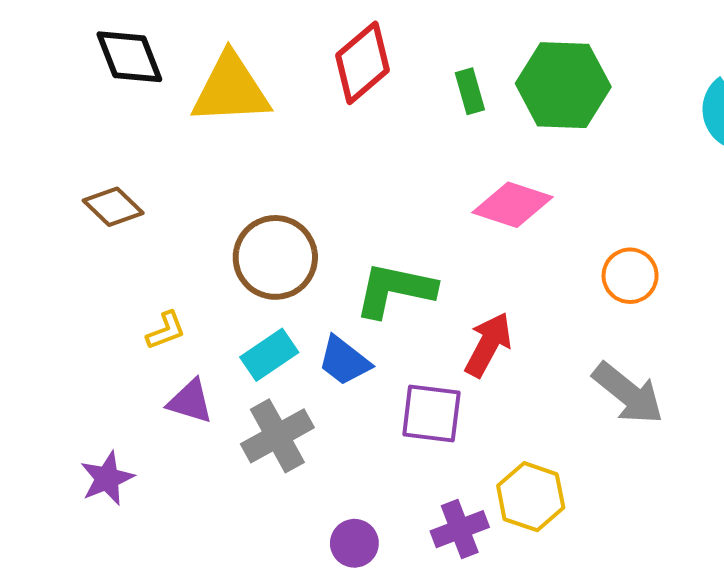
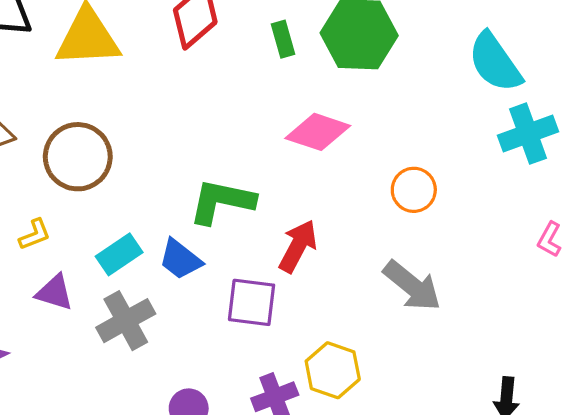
brown circle: (275, 257) -> (78, 157), moved

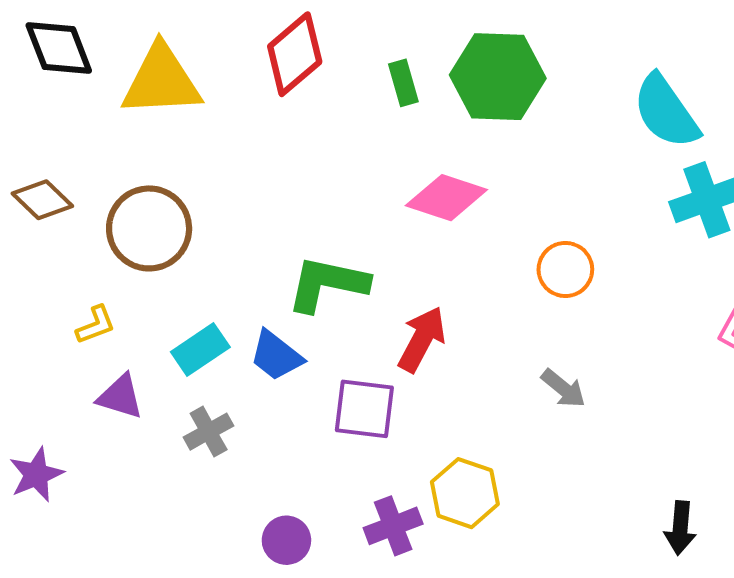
gray arrow: (412, 286) -> (563, 388), size x0.6
gray cross: (126, 321) -> (209, 432), size x0.7

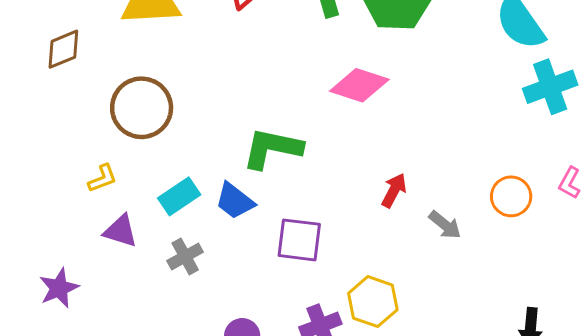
brown diamond: (42, 200) -> (63, 49), moved, turned -66
orange circle: (565, 269) -> (511, 196), moved
red arrow: (422, 339) -> (394, 190), moved, size x0.7

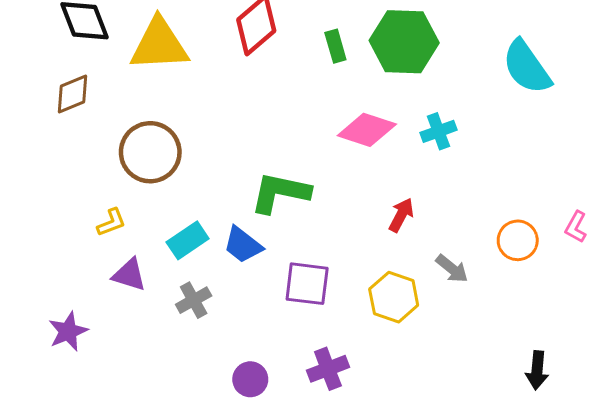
cyan cross: (550, 87) -> (439, 131), moved, size x0.7
red arrow: (394, 190) -> (401, 215), moved
yellow hexagon: (373, 302) -> (394, 297), moved

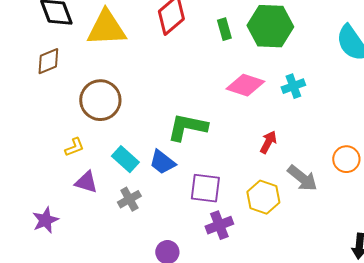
cyan rectangle: (188, 240) -> (125, 159), turned 76
gray arrow: (452, 269) -> (302, 178), size x1.4
purple cross: (328, 369) -> (219, 225), moved

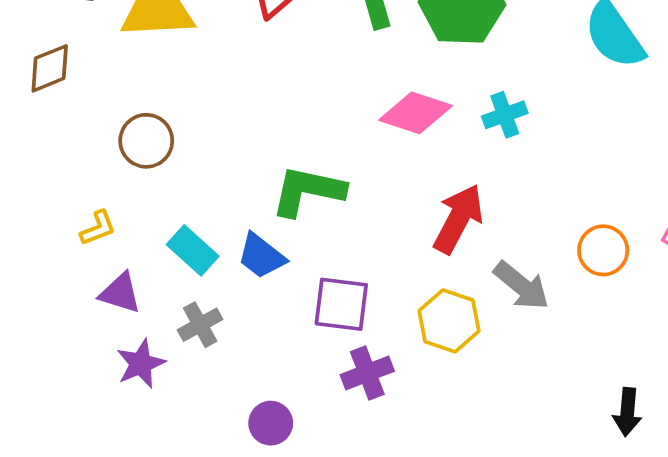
brown circle: (100, 100) -> (146, 141), size x0.7
red arrow: (268, 142) -> (458, 219), size x1.6
purple star: (45, 220) -> (141, 364), moved

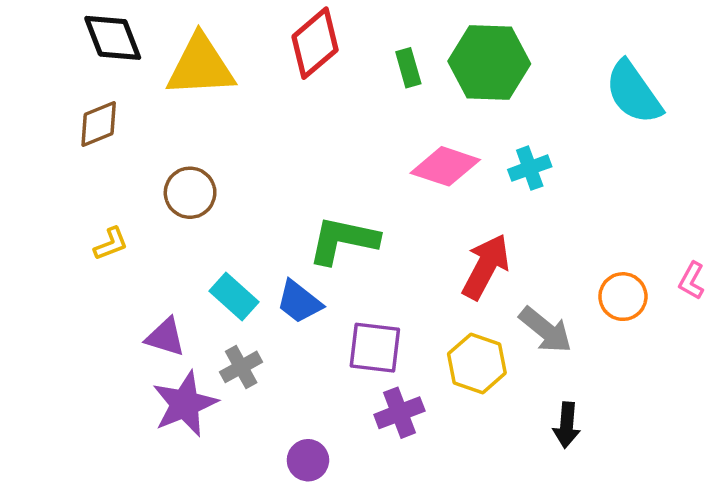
yellow L-shape: (98, 228) -> (111, 244), moved
purple star: (141, 364) -> (185, 404), size x1.4
black arrow: (627, 412) -> (567, 425), moved

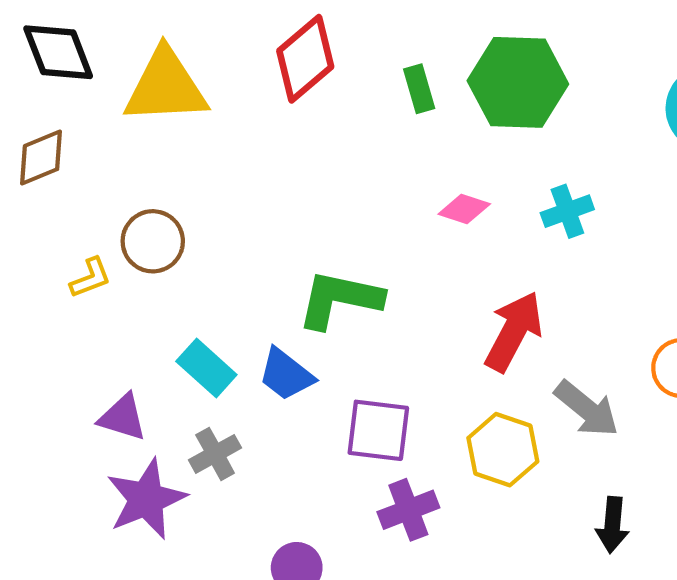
pink diamond: (445, 166) -> (464, 209), size x0.6
yellow L-shape: (111, 244) -> (90, 278), moved

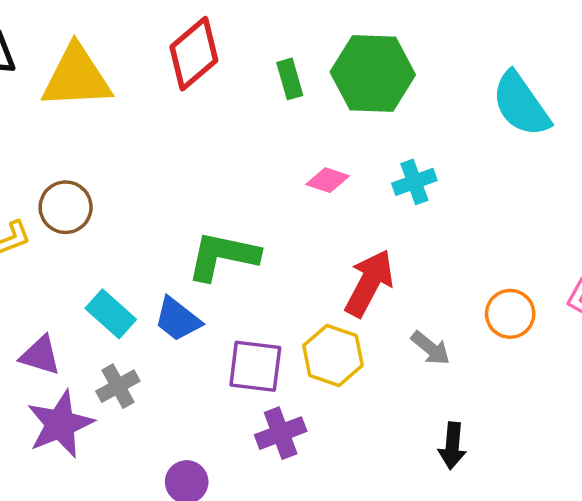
gray arrow: (587, 409) -> (431, 348), size x0.7
yellow hexagon: (503, 450) -> (333, 355), moved

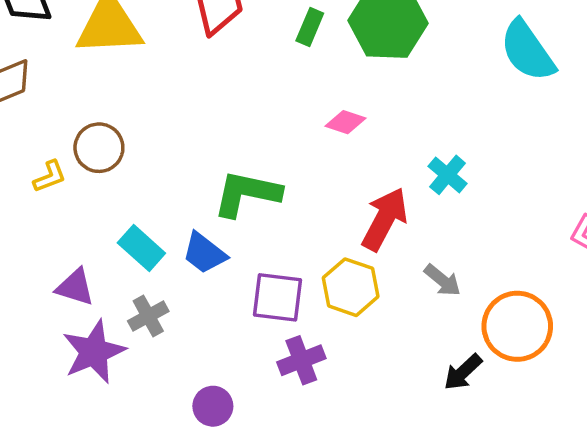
green rectangle: (290, 79) -> (310, 27), turned 39
cyan cross: (414, 182) -> (448, 175), moved, turned -30
orange circle: (510, 314) -> (517, 326), moved, size x1.5
black arrow: (452, 446) -> (463, 372), turned 42

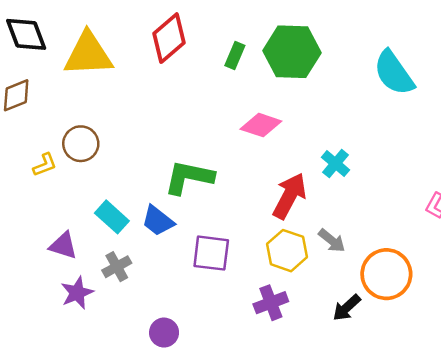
pink diamond: (346, 122) -> (261, 125), size x1.4
yellow hexagon: (351, 287) -> (287, 251), moved
purple star: (94, 352) -> (77, 293), size x0.7
purple cross: (301, 360) -> (271, 303), moved

